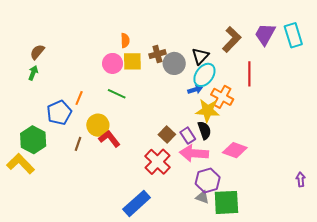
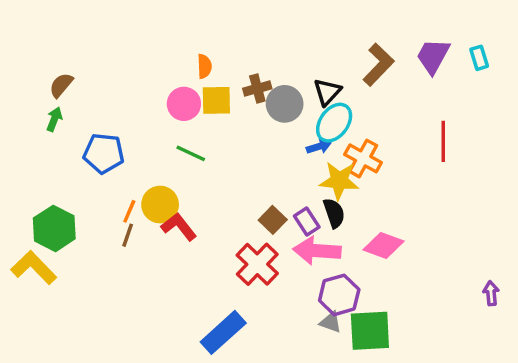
cyan rectangle: (293, 35) -> (479, 58), size x0.6
red line: (249, 74) -> (443, 141), moved
orange line: (79, 98) -> (129, 211), moved
blue pentagon: (59, 113) -> (104, 153), moved, turned 30

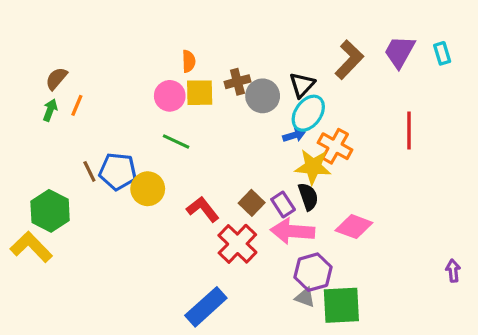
blue pentagon: (104, 153) -> (118, 171), moved
orange line: (129, 211) -> (77, 105), moved
red L-shape: (179, 227) -> (203, 209), moved
brown line: (128, 235) -> (89, 171), moved, turned -45

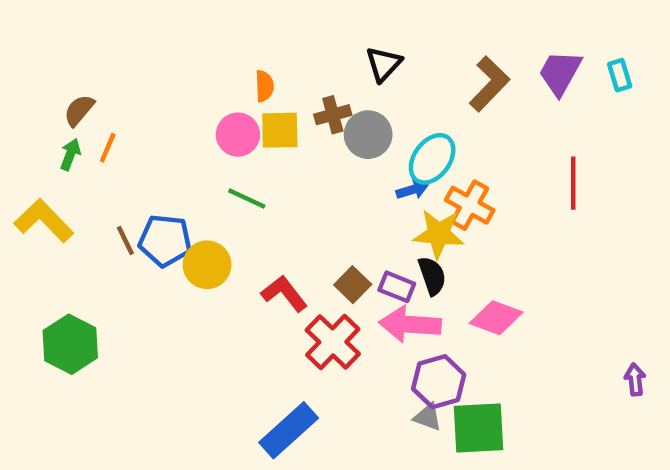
black triangle: (302, 85) -> (384, 64), moved
purple rectangle: (283, 204) -> (397, 287), turned -35
green hexagon: (50, 211) -> (70, 344), moved
yellow L-shape: (31, 247) -> (44, 221), moved

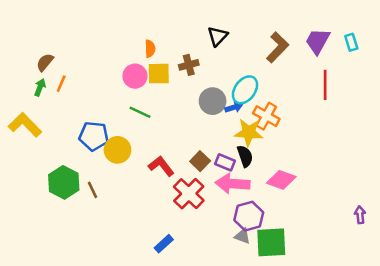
gray circle: (368, 135) -> (213, 101), moved
red line: (573, 183) -> (325, 85), moved
brown line: (125, 240) -> (92, 190), moved
green hexagon: (70, 344) -> (64, 182), moved
blue rectangle: (289, 430) -> (164, 244), size x0.6

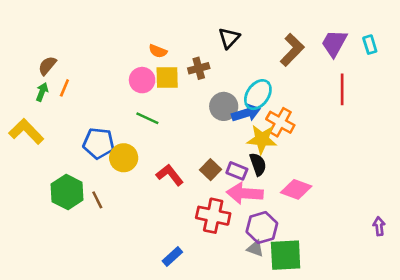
orange semicircle: (150, 49) -> (158, 51), turned 114
blue arrow: (234, 107) -> (246, 113), size x1.5
red cross: (189, 194) -> (213, 216), moved, turned -32

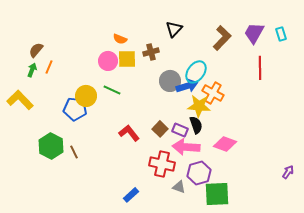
yellow circle: (124, 158) -> (86, 96), moved
purple arrow: (379, 226) -> (288, 172), turned 40
gray triangle: (255, 249) -> (179, 187), moved

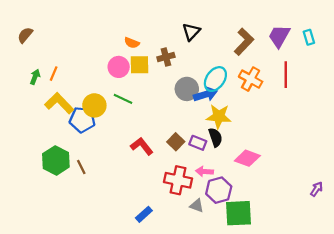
brown semicircle: (36, 50) -> (25, 35), moved
orange cross: (213, 93) -> (251, 79), moved
yellow L-shape: (20, 100) -> (59, 103), moved
pink arrow: (186, 147) -> (204, 171), moved, size x0.6

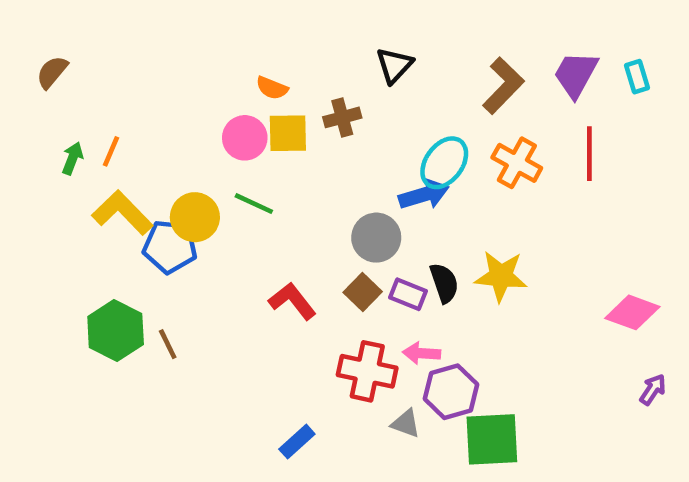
gray circle: (187, 89) -> (376, 238), moved
yellow star: (219, 116) -> (501, 276), moved
pink diamond: (247, 158) -> (632, 312), moved

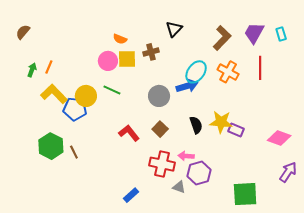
gray circle: (376, 238) -> (159, 96), moved
purple rectangle: (408, 294) -> (236, 130), moved
purple arrow: (653, 389) -> (288, 172), size x1.5
green square: (492, 439) -> (245, 194), moved

